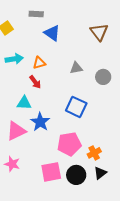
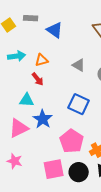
gray rectangle: (36, 14) -> (31, 18), moved
gray triangle: (76, 68) -> (79, 65), turned 40
pink pentagon: (69, 144) -> (72, 141), turned -30

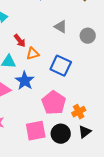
orange triangle: (42, 60) -> (33, 54), moved

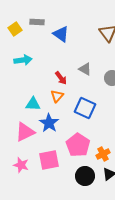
red arrow: (20, 41) -> (61, 78), moved
orange triangle: (33, 54) -> (57, 96), turned -32
pink square: (36, 131) -> (49, 160), moved

